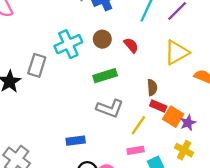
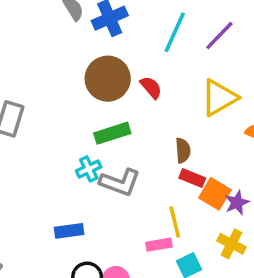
brown circle: (102, 39) -> (108, 79), size x1.6
cyan cross: (68, 44) -> (89, 169), moved, size x0.6
yellow line: (138, 125) -> (175, 222), moved, turned -48

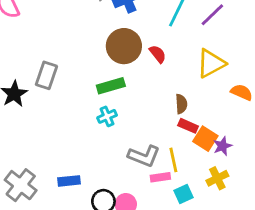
green rectangle: (112, 133) -> (111, 86), moved
gray L-shape: (120, 182) -> (144, 156), moved
blue rectangle: (69, 231) -> (69, 181), moved
yellow cross: (232, 244) -> (217, 178), turned 35

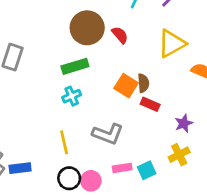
orange square: (205, 139) -> (126, 86), moved
yellow line: (173, 160) -> (64, 142), moved
pink rectangle: (160, 177) -> (122, 168), moved
blue rectangle: (69, 181) -> (20, 168), moved

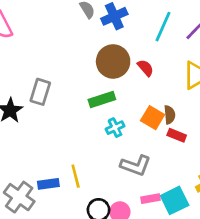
cyan cross: (72, 96) -> (115, 128), moved
yellow line: (64, 142) -> (76, 176), moved
blue rectangle: (20, 168) -> (48, 184), moved
cyan square: (147, 170) -> (175, 200), size x1.5

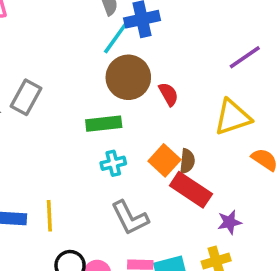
cyan line: (163, 27) -> (117, 36), moved
red rectangle: (177, 135) -> (191, 190), size x1.6
gray L-shape: (136, 165) -> (130, 218), turned 32

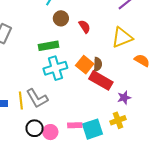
brown circle: (128, 77) -> (61, 18), size x0.6
cyan cross: (113, 163) -> (55, 68), size x1.6
gray L-shape: (130, 218) -> (37, 98), moved

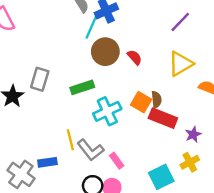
brown circle: (61, 18) -> (105, 52), size x1.5
green rectangle: (49, 46) -> (82, 87), moved
yellow line: (21, 101) -> (70, 140), moved
pink rectangle: (75, 125) -> (117, 161), moved, turned 64

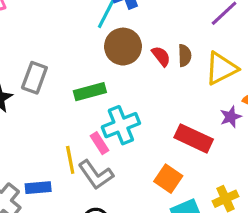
brown semicircle: (156, 100) -> (185, 55), moved
orange square: (141, 102) -> (168, 179), moved
purple star: (193, 134) -> (231, 117), moved
pink rectangle: (117, 161) -> (99, 143), moved

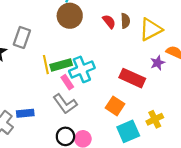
brown circle: (123, 47) -> (70, 16), moved
green rectangle: (90, 92) -> (61, 65), moved
yellow line: (70, 160) -> (46, 65), moved

